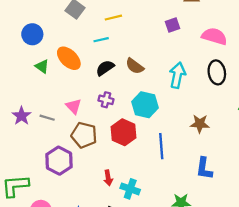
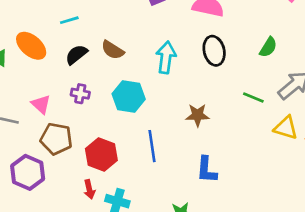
red hexagon: (123, 132) -> (101, 155), moved

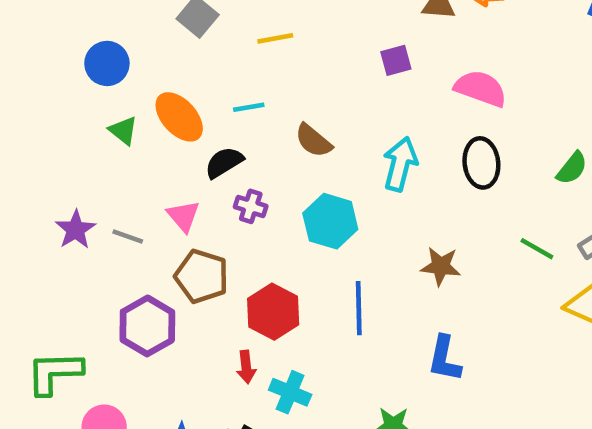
cyan line: (69, 20) -> (249, 107), moved
black semicircle: (76, 55) -> (224, 162), moved

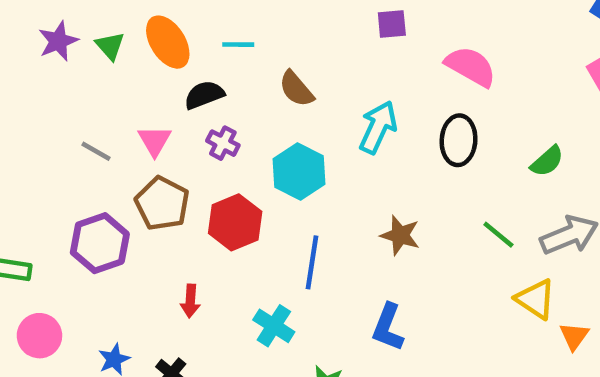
purple star: (76, 230) -> (58, 41), moved
red hexagon: (273, 312) -> (235, 222), moved
cyan cross: (290, 392) -> (274, 326), moved

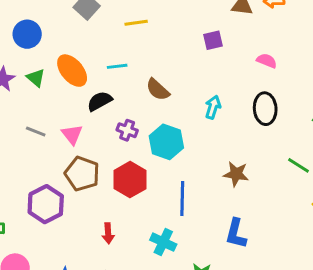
pink semicircle: (471, 66) -> (267, 61), size x0.6
cyan arrow: (378, 127) -> (213, 107), size x0.7
purple cross: (223, 143) -> (127, 130), moved
gray line: (96, 151) -> (36, 131), moved

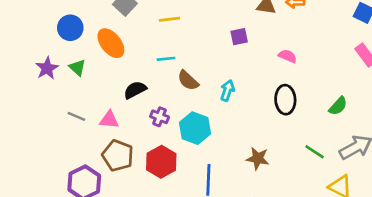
cyan line: (117, 66) -> (166, 59), moved
orange ellipse: (72, 71) -> (111, 43), moved
cyan arrow: (213, 107) -> (227, 90), moved
pink triangle: (72, 134) -> (109, 120), turned -48

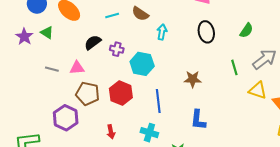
brown semicircle: (188, 80) -> (140, 14), moved
purple cross: (160, 117) -> (117, 49), moved
green line: (315, 152) -> (234, 67), turned 49

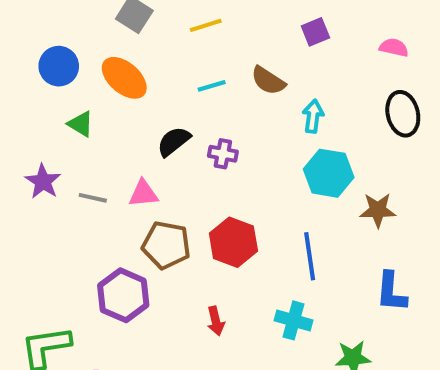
purple star: (24, 37) -> (43, 181), moved
cyan hexagon: (142, 64) -> (329, 173), moved

